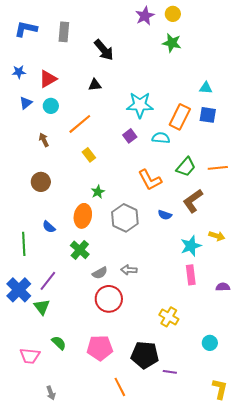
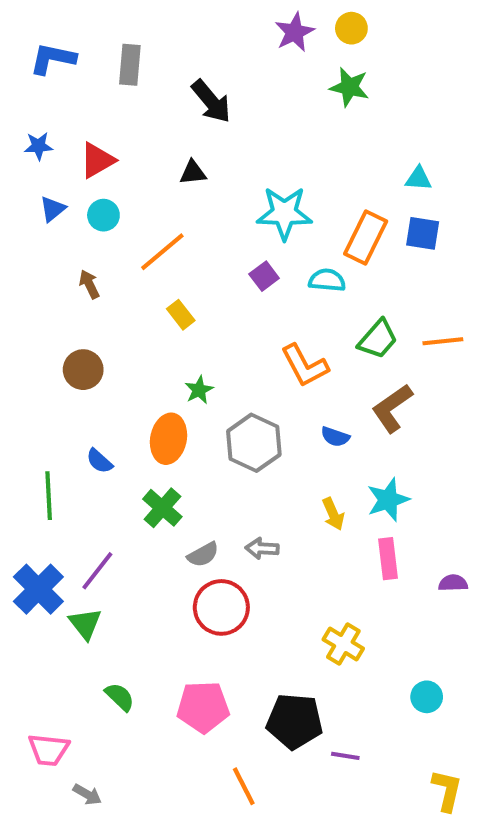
yellow arrow: (217, 236) -> (333, 514), moved, turned 49
pink trapezoid: (30, 356) -> (49, 750), moved
gray arrow: (51, 393) -> (87, 794), moved, turned -40

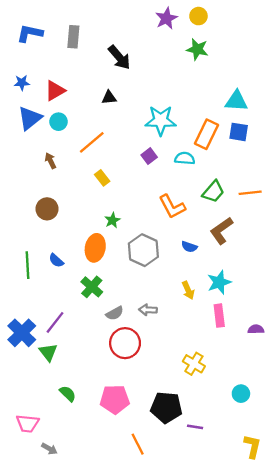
cyan triangle: (419, 179) -> (236, 101), size x1.5
blue triangle: (53, 209) -> (30, 118), size x1.6
green line: (49, 496) -> (28, 265), moved

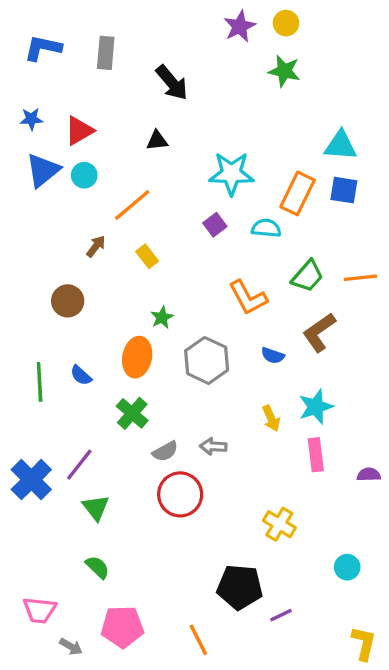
brown arrow: (50, 161) -> (96, 246), moved, turned 63
green triangle: (48, 352) -> (96, 508), moved
pink pentagon: (115, 399) -> (122, 627), moved
purple line: (195, 427) -> (281, 615), turned -35

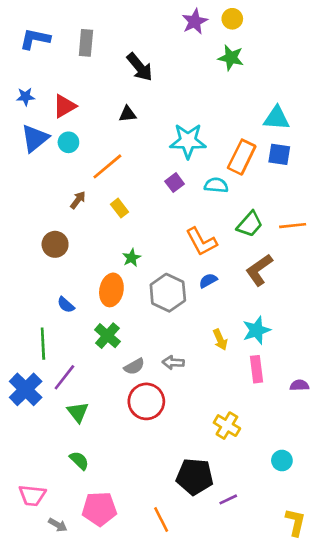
blue semicircle: (273, 355) -> (208, 281), moved, turned 132
green line: (40, 382) -> (43, 344), moved

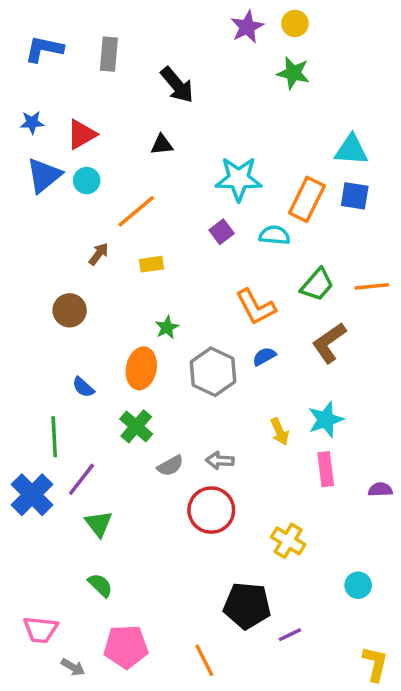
yellow rectangle: (119, 208) -> (152, 264), turned -60
red circle: (146, 401) -> (211, 510), moved

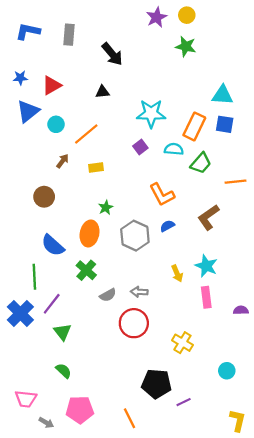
cyan circle: (87, 181) -> (56, 124), moved
green trapezoid: (317, 285) -> (201, 163), moved
blue semicircle: (83, 387) -> (53, 245), size x1.6
cyan star: (326, 420) -> (206, 266), turned -30

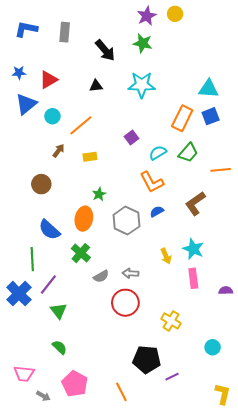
green star: (186, 46) -> (143, 43), moved
cyan star: (151, 113) -> (142, 85), moved
blue square: (225, 124) -> (211, 116), turned -30
cyan semicircle: (174, 149) -> (158, 153), moved, turned -36
pink pentagon: (80, 410) -> (75, 384), turned 30

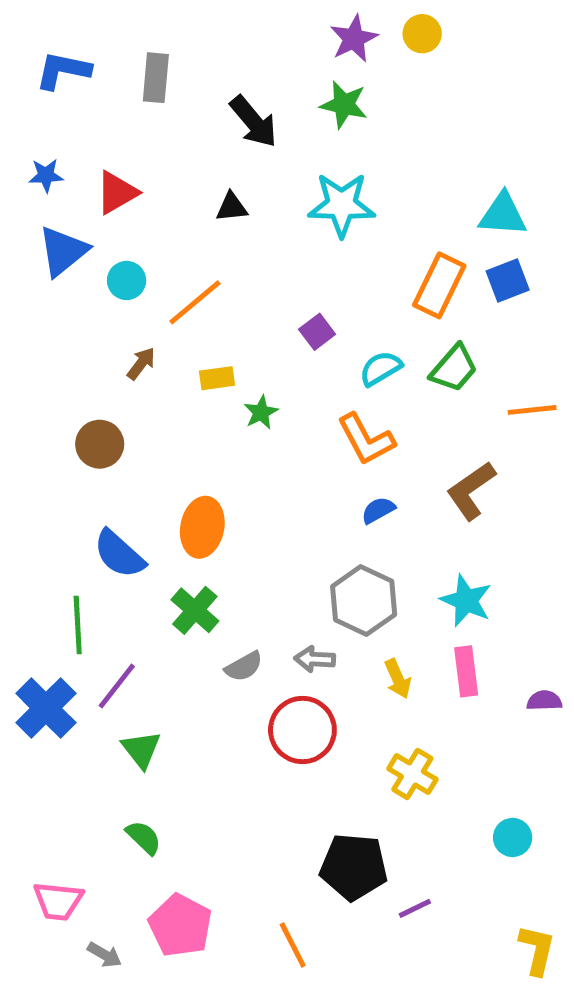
green star: (99, 194) -> (261, 412), moved
gray hexagon: (126, 221) -> (364, 601), moved
yellow arrow: (166, 256) -> (398, 679), moved

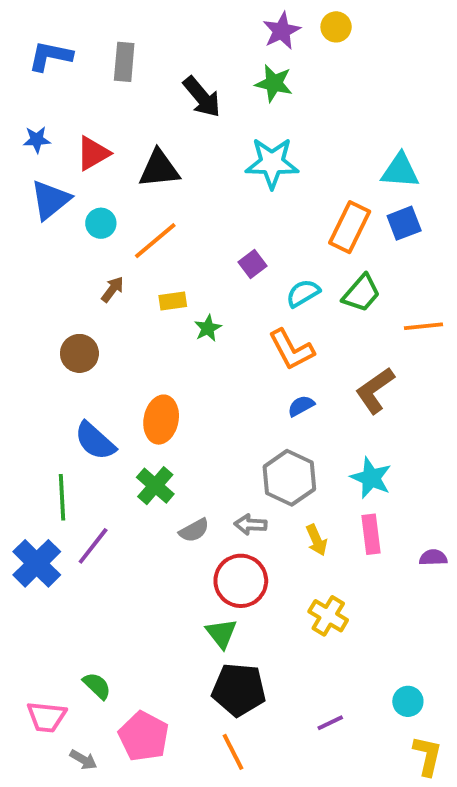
black triangle: (232, 207) -> (159, 169), moved, size x1.6
green triangle: (141, 750) -> (221, 633), moved
green semicircle: (144, 837) -> (97, 686), moved
cyan circle: (513, 837) -> (408, 701), moved
black pentagon: (354, 867) -> (239, 690), moved

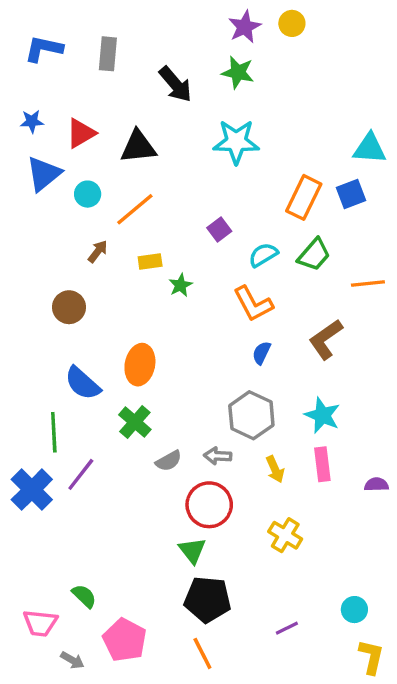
cyan triangle: (400, 171) -> (370, 148), moved
blue semicircle: (301, 406) -> (262, 353), turned -35

